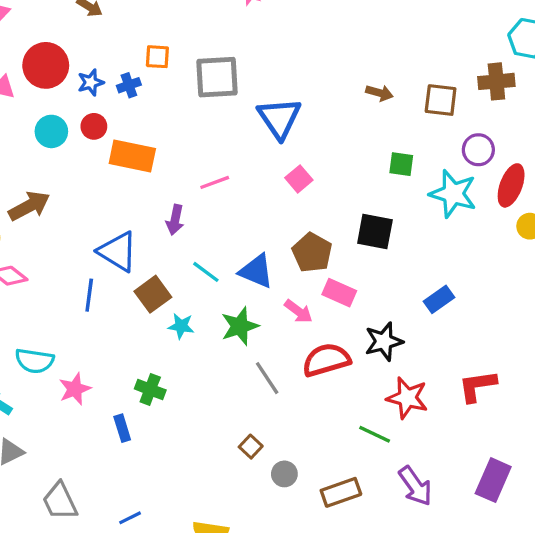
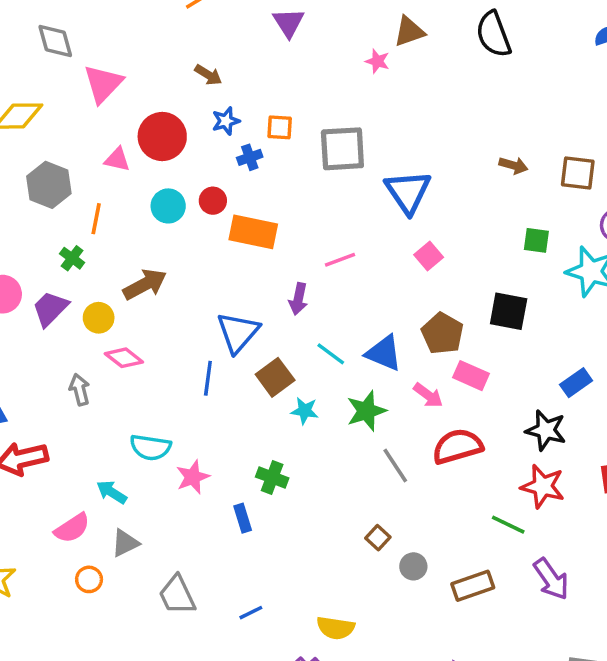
blue star: (91, 82) -> (226, 121), moved
blue triangle: (118, 252) -> (238, 332), turned 39
black star: (384, 341) -> (546, 430), moved, turned 30

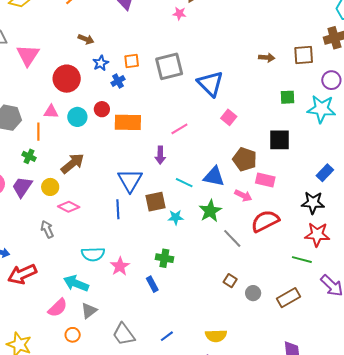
pink triangle: (117, 159) -> (51, 112), moved
brown square: (275, 377) -> (155, 202), turned 35
cyan arrow: (112, 492) -> (76, 283), size x1.4

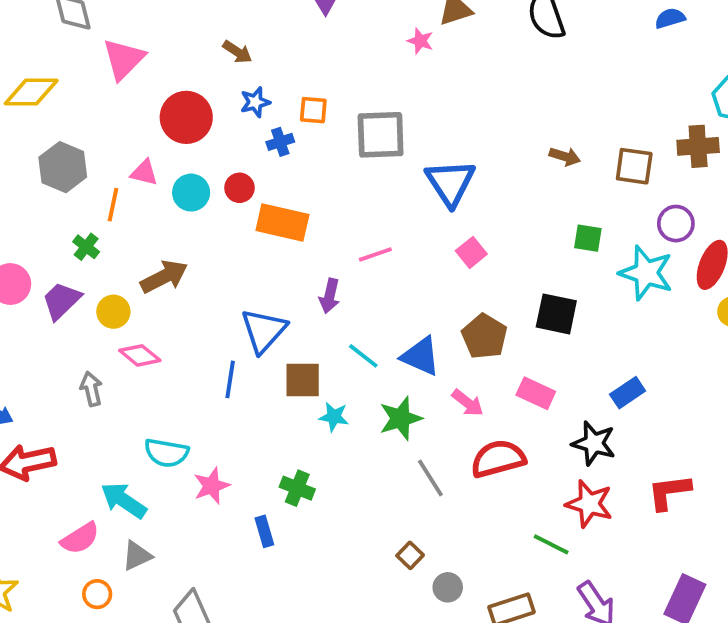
pink rectangle: (265, 180) -> (536, 393), moved

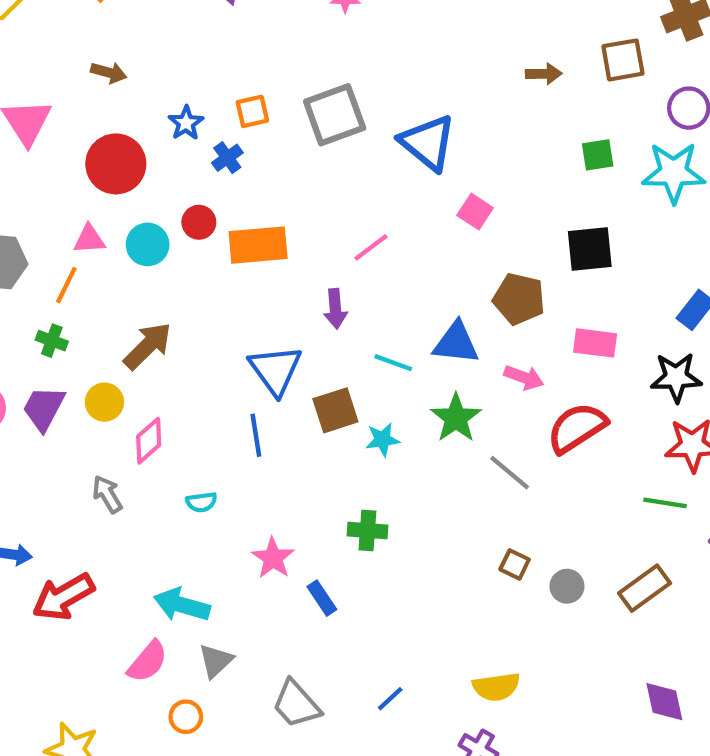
brown arrow: (237, 52) -> (109, 72), moved
orange line: (113, 205) -> (66, 285), turned 32
pink diamond: (140, 355) -> (149, 441), turned -63
cyan semicircle: (166, 453) -> (201, 502), moved, size x0.6
blue rectangle: (264, 531) -> (322, 598), moved

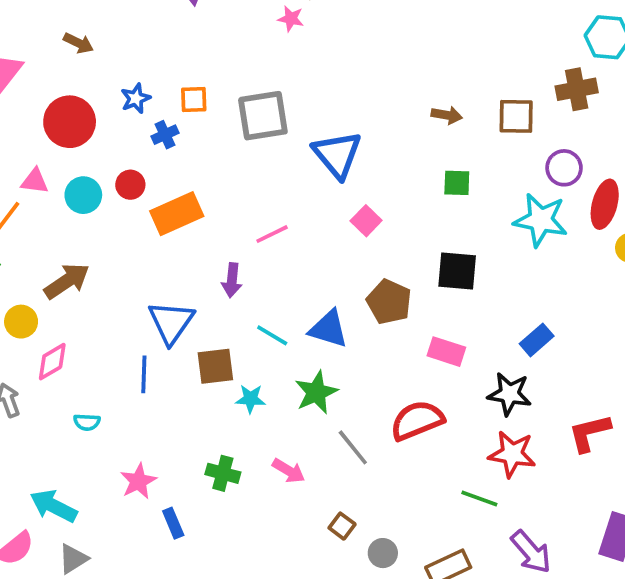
green square: (598, 155) -> (457, 183), moved
orange rectangle: (258, 245) -> (177, 214), turned -30
pink arrow: (524, 377) -> (289, 471), moved

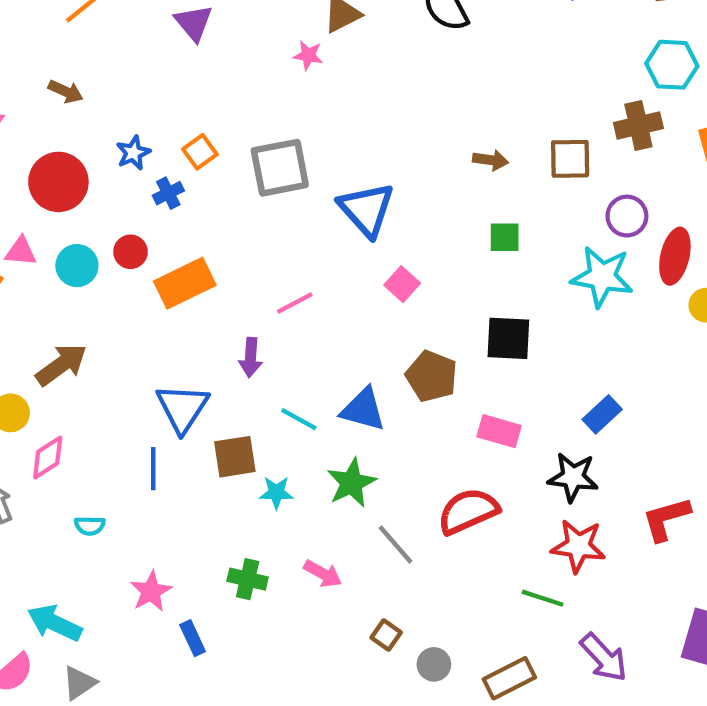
orange square: (194, 99) -> (200, 152), turned -32

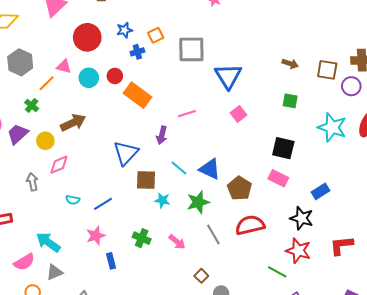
purple circle: (627, 216) -> (351, 86), moved
orange rectangle: (185, 283) -> (137, 95), turned 52
brown pentagon: (432, 376) -> (240, 188), moved
pink rectangle: (499, 431) -> (278, 178), moved
blue line: (153, 469) -> (103, 204), moved, turned 48

